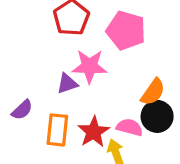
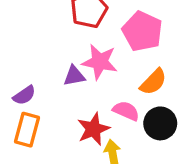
orange semicircle: (153, 92) -> (153, 82), moved
pink semicircle: (130, 127) -> (126, 111), moved
orange rectangle: (57, 130) -> (27, 130), moved

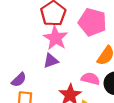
pink star: (100, 62) -> (56, 38), moved, turned 30

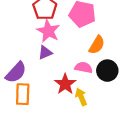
purple semicircle: (19, 80) -> (16, 72), size x1.5

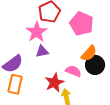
pink star: (48, 31) -> (37, 32), moved
black circle: (107, 71) -> (95, 65), moved

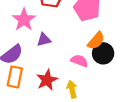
pink star: (37, 32) -> (24, 20), moved
red star: (54, 83) -> (47, 80), moved

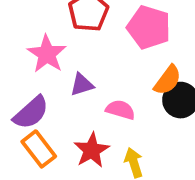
pink semicircle: (79, 61) -> (120, 110), moved
orange rectangle: (15, 77) -> (39, 149), turned -45

